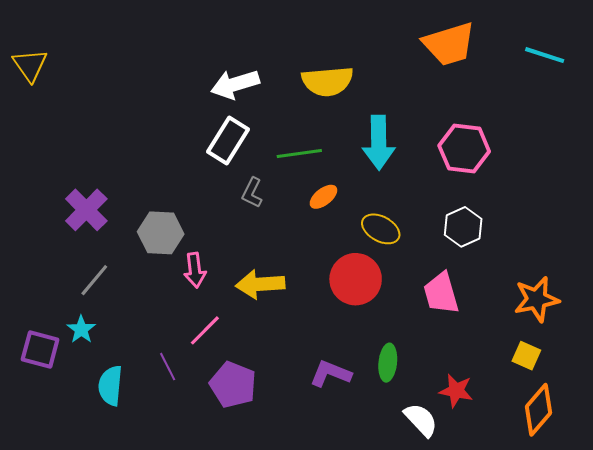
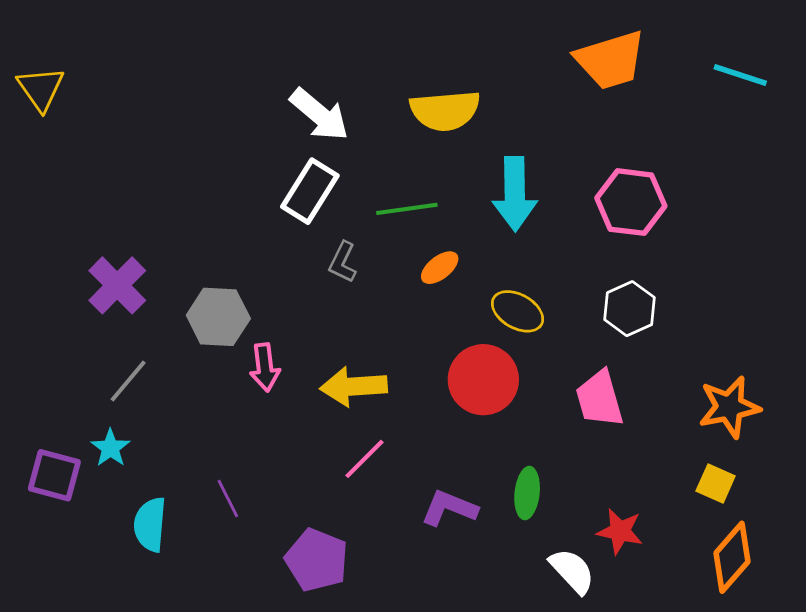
white arrow: (235, 84) -> (319, 115), turned -123
pink line: (205, 330) -> (365, 459), moved
purple pentagon: (233, 385) -> (317, 560), moved

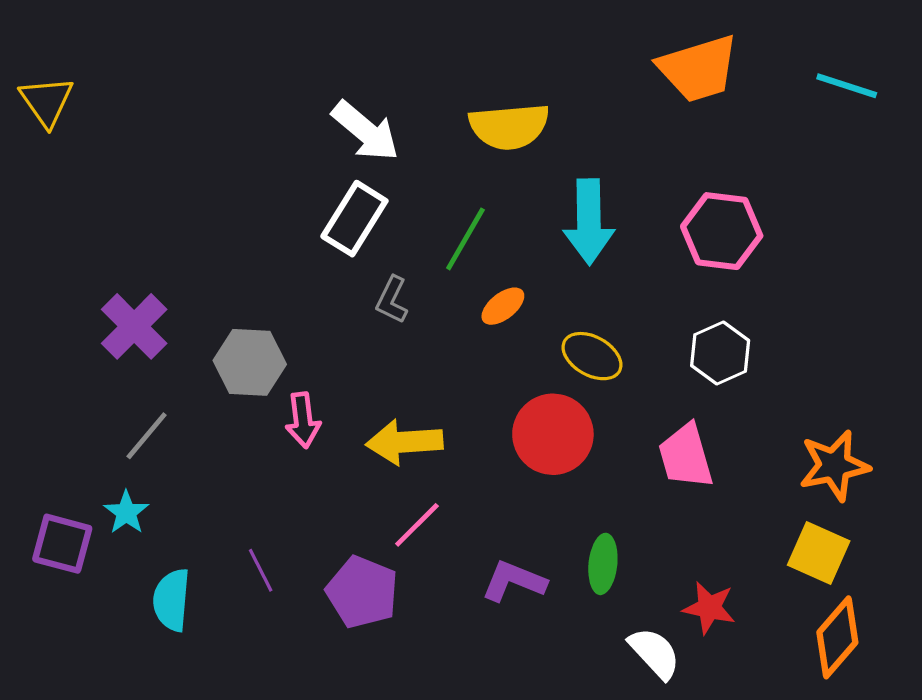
green line: (407, 209) -> (465, 239), turned -52
yellow square: (716, 483) -> (819, 553), size x1.4
purple pentagon: (317, 560) -> (362, 592), moved

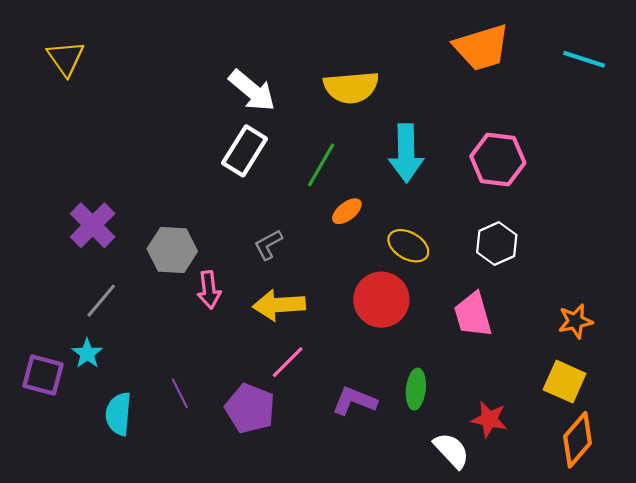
yellow triangle: (47, 101) -> (66, 58), moved
gray L-shape: (392, 300) -> (268, 245), moved, turned 36
orange star: (834, 466) -> (575, 321), size x0.7

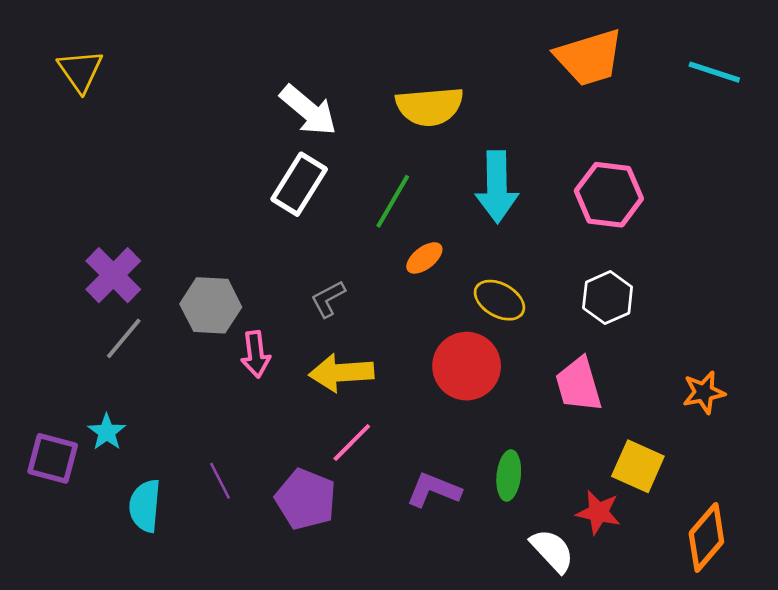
gray line: (101, 301) -> (124, 338), moved
yellow square: (565, 382) -> (638, 466), moved

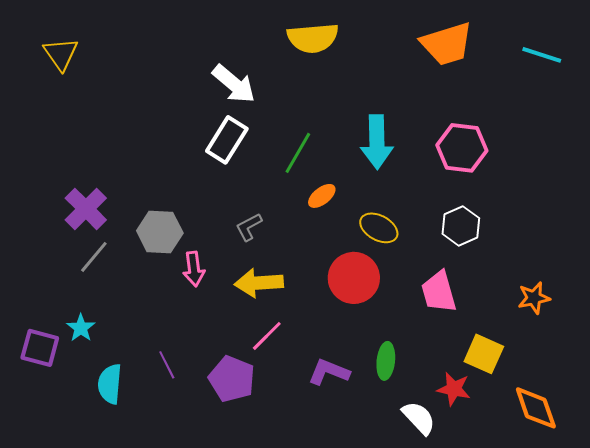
yellow semicircle: (430, 106) -> (313, 38), moved
orange diamond: (706, 537) -> (536, 408), turned -60

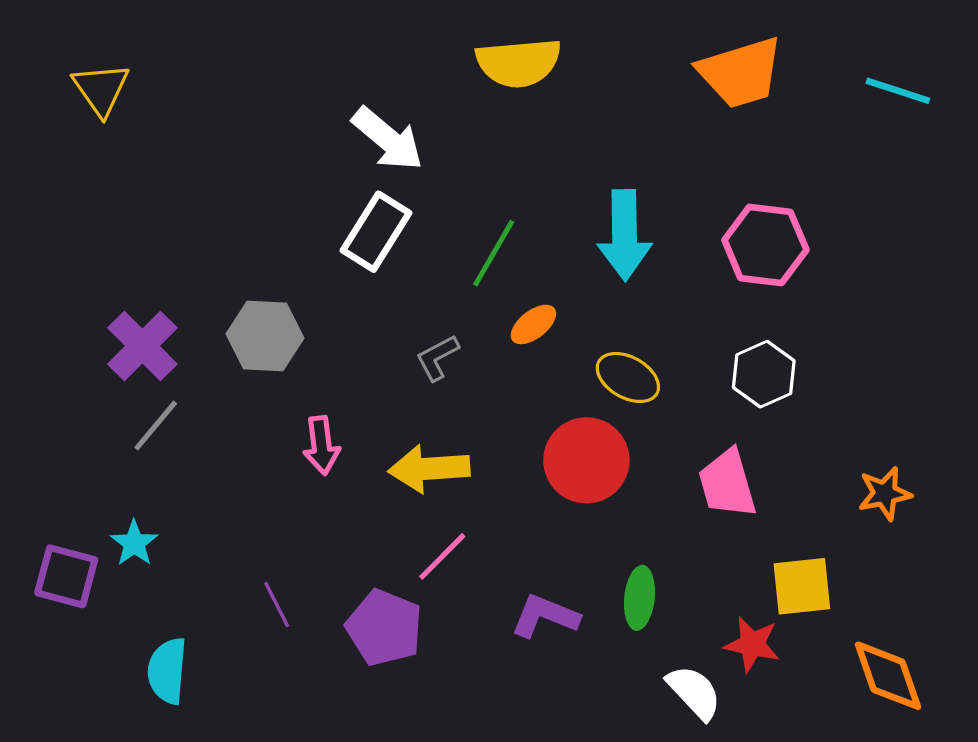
gray L-shape: (249, 227) -> (437, 358), moved
gray hexagon: (160, 232) -> (265, 336), moved
yellow square: (484, 354) -> (802, 586), turned -30
cyan semicircle: (110, 384) -> (167, 671), moved

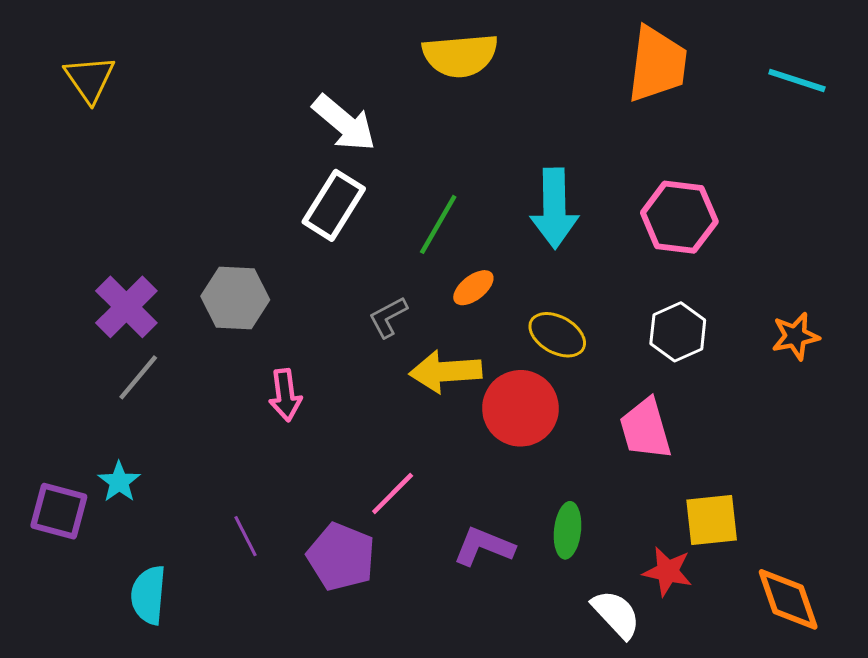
orange trapezoid: (741, 73) -> (657, 64), turned -66
yellow arrow: (429, 469) -> (445, 372), moved
orange star: (885, 493) -> (795, 336), moved

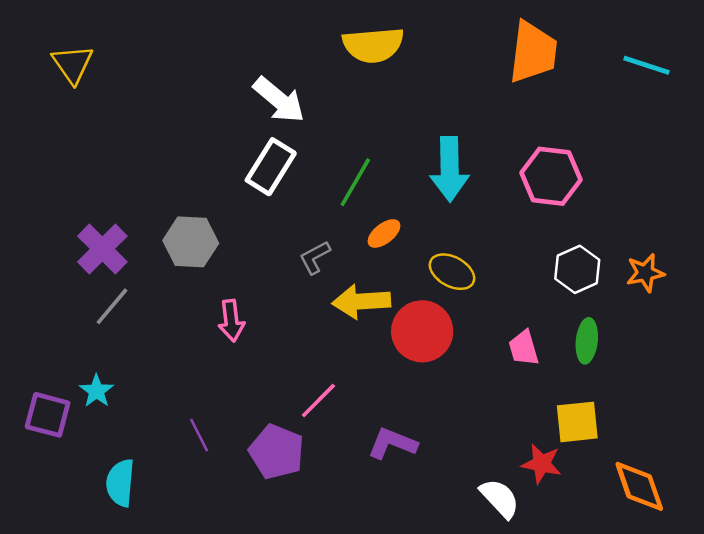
white hexagon: (678, 332) -> (577, 269), moved
pink trapezoid: (645, 429) -> (524, 348), size x0.7
green ellipse: (568, 530) -> (587, 341), moved

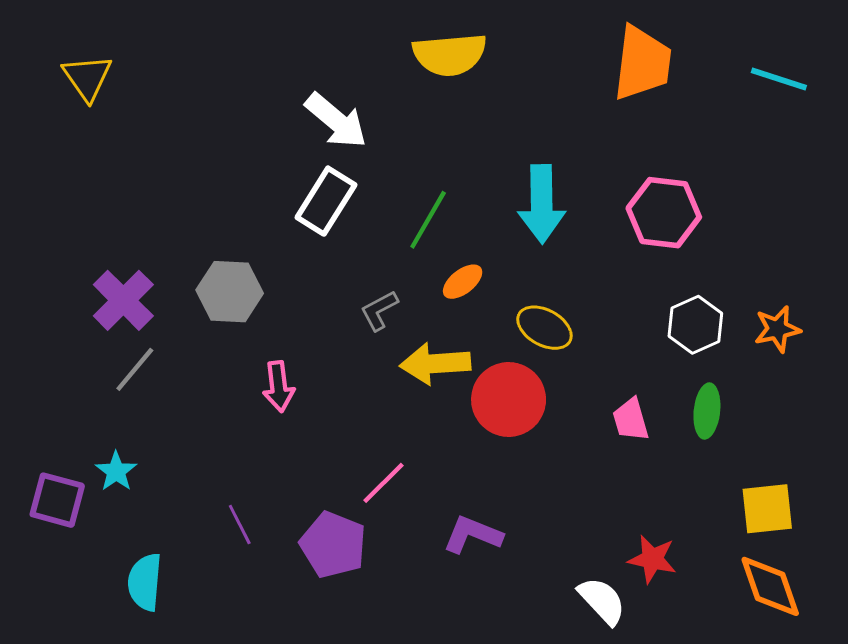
yellow square: (577, 422) -> (767, 509), moved

